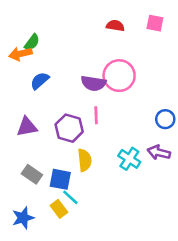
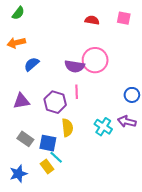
green semicircle: (32, 42) -> (18, 13), moved

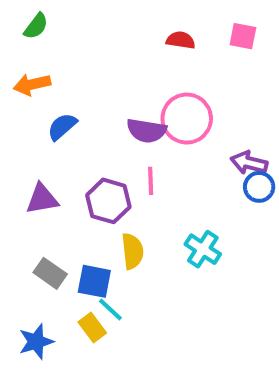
purple arrow: (127, 122) -> (249, 163), moved

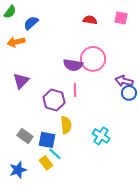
green semicircle: (36, 26) -> (10, 12), moved
blue semicircle: (62, 127) -> (31, 23), moved
purple triangle: (42, 199) -> (21, 81), moved, turned -36
cyan cross: (203, 249) -> (101, 136), moved

